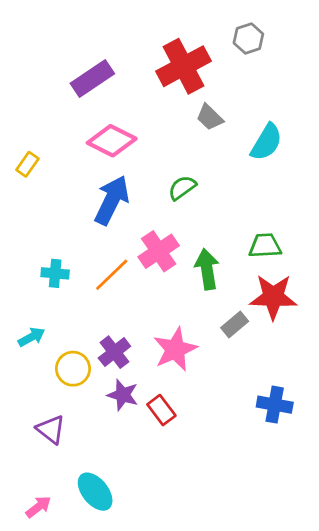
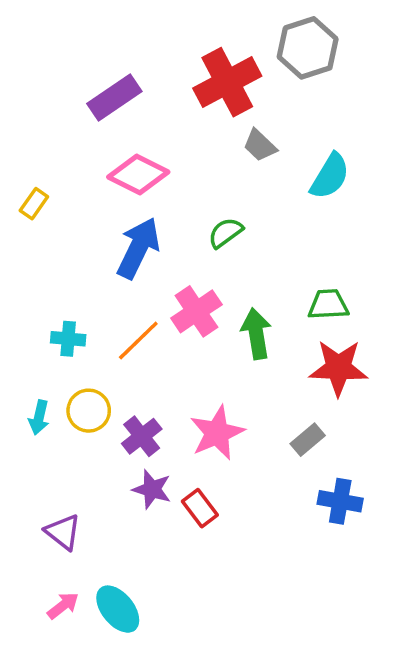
gray hexagon: (248, 39) -> (308, 48), size x1.6
gray rectangle: (235, 324) -> (308, 440), moved
cyan arrow: (32, 337) -> (39, 417), turned 132
yellow circle: (73, 369) -> (89, 411), moved
pink arrow: (38, 507) -> (63, 606), moved

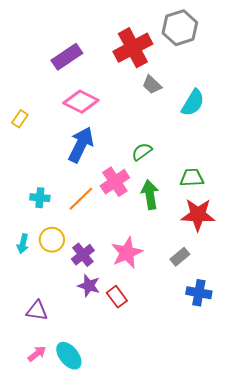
green semicircle: (226, 233) -> (142, 152), moved
purple triangle: (63, 532) -> (37, 311), turned -30

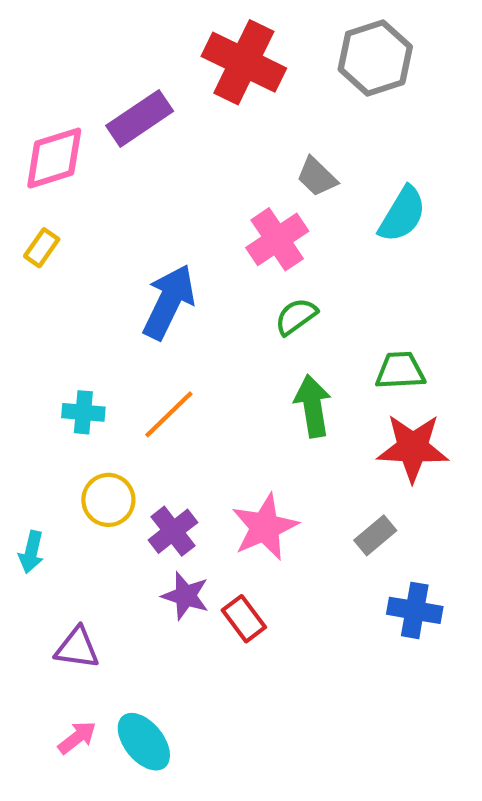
red cross: (133, 48) -> (244, 62), moved, turned -36
pink diamond: (81, 102) -> (54, 158), moved, turned -44
pink cross: (115, 182) -> (277, 239), moved
cyan arrow: (23, 244) -> (31, 552), moved

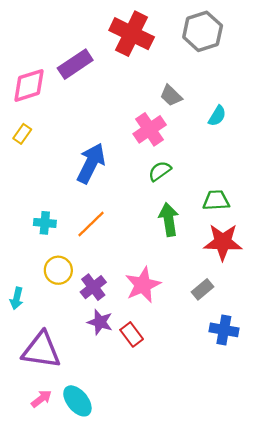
cyan semicircle: (402, 214) -> (217, 116), size x0.7
purple triangle: (77, 648) -> (41, 350), size x1.6

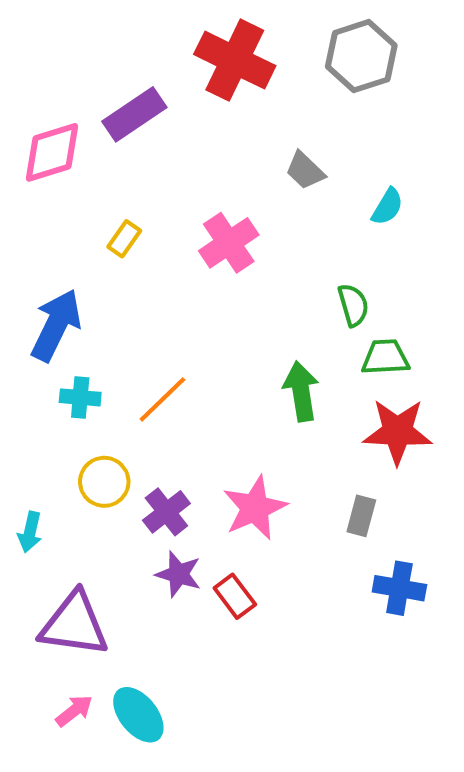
pink cross: (150, 129) -> (229, 243), moved
yellow rectangle: (22, 134) -> (124, 239), moved
blue arrow: (91, 163) -> (56, 325), moved
green semicircle: (160, 171) -> (353, 305), moved, turned 110
gray rectangle: (203, 289) -> (361, 516), turned -35

